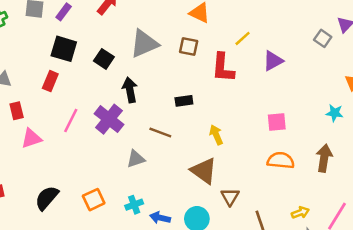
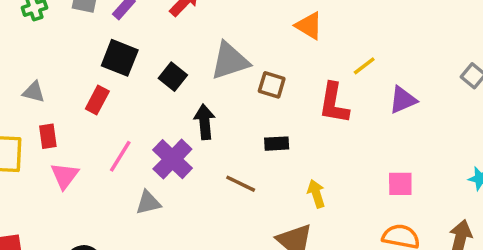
brown square: (189, 46) -> (272, 85), moved
pink triangle: (31, 138) -> (65, 176), turned -40
gray triangle: (136, 159) -> (148, 203), moved

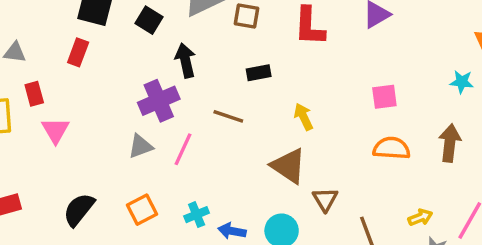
pink line: (120, 156) -> (183, 149), moved
purple cross: (172, 159) -> (159, 101), turned 30

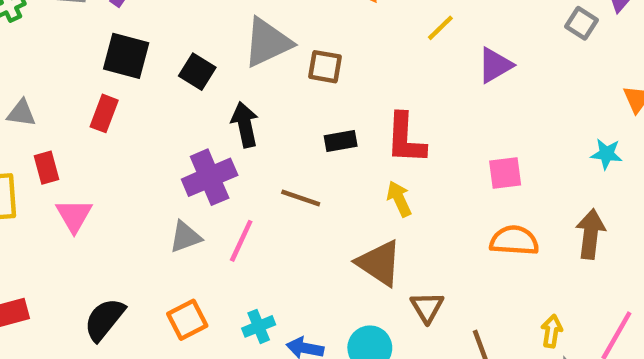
red L-shape: (309, 26) -> (406, 139), moved
yellow arrow: (420, 217) -> (552, 331), turned -60

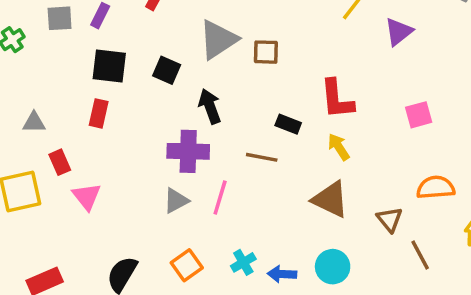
black rectangle: (341, 141) -> (288, 124), moved, turned 40
purple cross: (210, 177) -> (188, 151), turned 33
orange semicircle: (514, 240) -> (436, 188), moved
brown triangle: (427, 307) -> (389, 219), moved

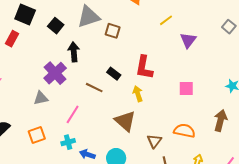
purple triangle: (399, 32) -> (188, 40), turned -30
purple cross: (188, 151) -> (55, 73), turned 30
pink line: (220, 198) -> (73, 114), moved

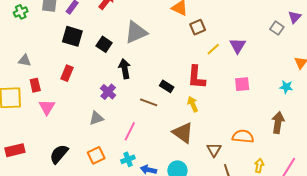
yellow line: (166, 20) -> (213, 49), moved
brown square: (113, 31) -> (198, 27), moved, turned -35
red rectangle: (12, 39) -> (67, 73), moved
purple cross: (55, 73) -> (108, 92), size x0.7
pink square: (186, 88) -> (242, 84), moved

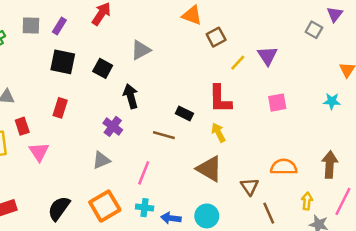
gray triangle: (136, 32) -> (141, 50), size x0.7
brown arrow: (278, 123) -> (330, 165), moved
orange square: (96, 155) -> (105, 206), size x1.4
cyan cross: (128, 159) -> (145, 208), turned 32

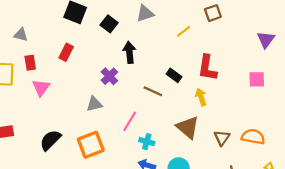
purple triangle: (267, 56) -> (266, 40), moved
yellow line: (238, 63) -> (184, 31), moved
brown triangle: (249, 186) -> (222, 138), moved
cyan cross: (145, 208) -> (147, 142), moved

